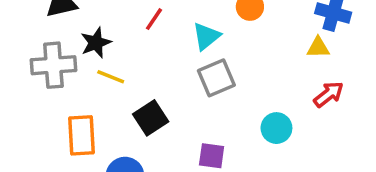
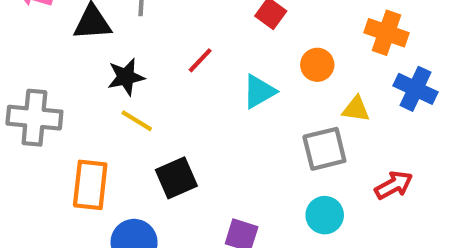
yellow triangle: (318, 47) -> (356, 109), moved
gray cross: (53, 65) -> (34, 118), moved
gray square: (216, 78) -> (324, 149), moved

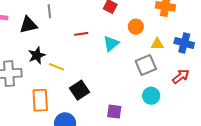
red line: (200, 60) -> (81, 34), turned 48
black star: (126, 77) -> (37, 55), moved
blue cross: (415, 89) -> (184, 43), moved

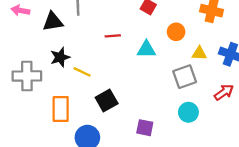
cyan triangle: (111, 44) -> (146, 49), turned 36

